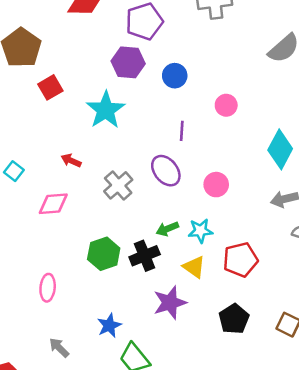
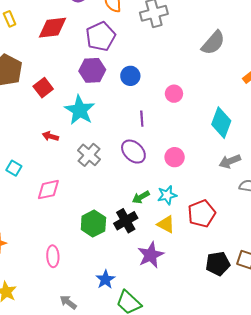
red square: (50, 87) -> (43, 88), moved
red arrow: (71, 161) -> (50, 136), moved
gray cross: (118, 185) -> (89, 155), moved
black pentagon: (234, 319) -> (218, 264), moved, turned 30

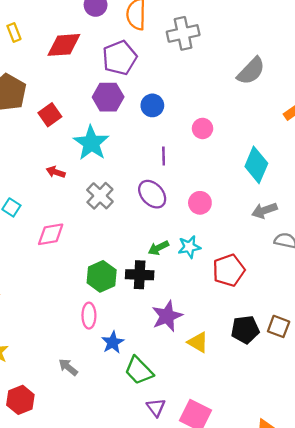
black cross: (126, 221) -> (140, 275), turned 30
yellow triangle: (166, 224) -> (198, 342), moved
pink ellipse: (53, 256) -> (89, 316), moved

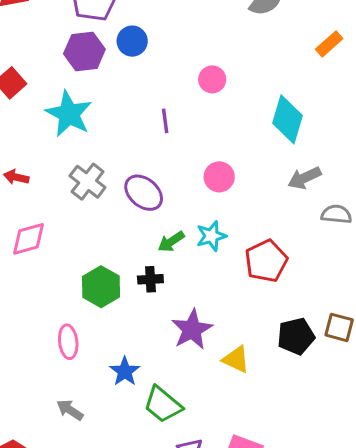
blue circle: (152, 105) -> (132, 41), moved
red arrow: (56, 172) -> (16, 177), moved
purple ellipse: (152, 194) -> (144, 193), moved
black cross: (140, 275) -> (150, 279), size x0.7
pink ellipse: (89, 316) -> (68, 342), moved

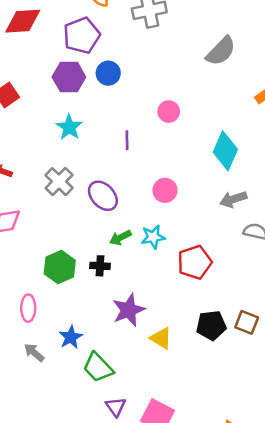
cyan star: (69, 114) -> (69, 127), moved, size x0.7
gray arrow: (70, 410) -> (34, 353), moved

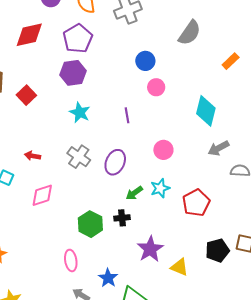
blue circle: (108, 73) -> (145, 61), moved
purple ellipse: (103, 196) -> (115, 162), turned 75

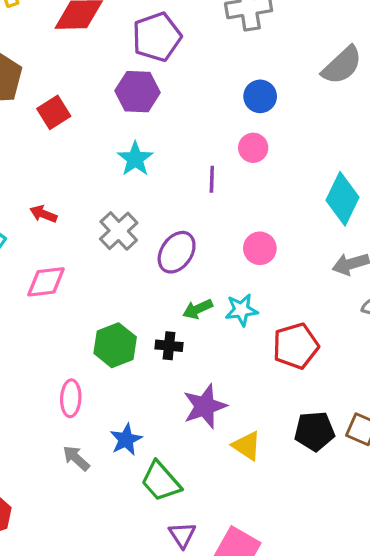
pink circle: (156, 87) -> (253, 148), moved

